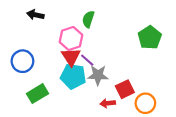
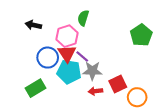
black arrow: (35, 15) -> (33, 25), moved
blue circle: (22, 61) -> (48, 58), moved
red arrow: (108, 103) -> (95, 91), moved

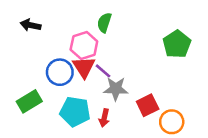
black arrow: (33, 25) -> (31, 25), moved
cyan pentagon: (69, 72) -> (75, 112), moved
green rectangle: (35, 88) -> (29, 101), moved
red arrow: (95, 91) -> (104, 118), moved, turned -72

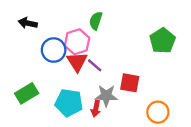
blue circle: (60, 72) -> (54, 50), moved
gray star: (116, 89) -> (106, 96), moved
red square: (148, 105) -> (130, 83), moved, turned 36

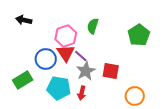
green semicircle: (96, 21) -> (93, 26), moved
blue circle: (54, 50) -> (46, 59), moved
gray star: (106, 96) -> (86, 71), moved, turned -30

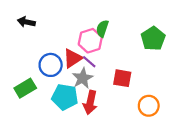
pink hexagon: (66, 36) -> (90, 41), moved
red triangle: (66, 53) -> (73, 58), turned 30
gray star: (86, 71) -> (83, 78), moved
red arrow: (82, 93) -> (90, 102), size x1.5

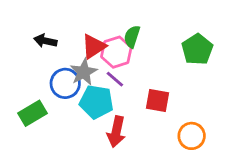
black arrow: (26, 22) -> (45, 41), moved
red triangle: (73, 58) -> (94, 46), moved
gray star: (83, 78) -> (84, 72), moved
cyan pentagon: (65, 97) -> (96, 102), moved

